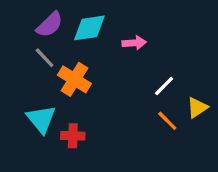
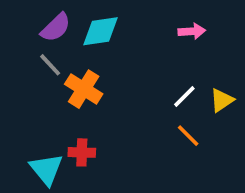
pink arrow: (134, 43) -> (192, 31), moved
yellow triangle: (197, 108) -> (222, 100), moved
cyan triangle: (41, 119) -> (46, 169), moved

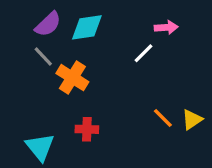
white line: (184, 96) -> (143, 53), moved
yellow triangle: (222, 100) -> (192, 120), moved
red cross: (82, 152) -> (87, 129), moved

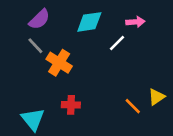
cyan diamond: (87, 27) -> (89, 22), moved
orange line: (163, 118) -> (133, 106), moved

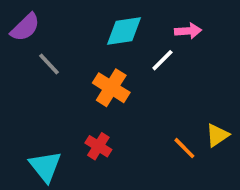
purple semicircle: (39, 19) -> (25, 27), moved
orange cross: (59, 63) -> (111, 88), moved
red cross: (71, 105) -> (98, 146), turned 30

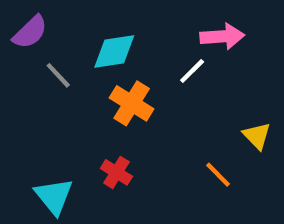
cyan diamond: (124, 31) -> (114, 52), moved
pink arrow: (188, 31) -> (222, 36), size x1.4
yellow triangle: (217, 135) -> (257, 136), moved, turned -40

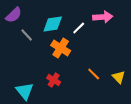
white line: (192, 71) -> (79, 28), moved
yellow triangle: (257, 136) -> (119, 77), moved
orange line: (218, 175) -> (94, 74), moved

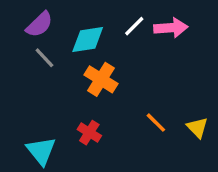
purple semicircle: (14, 15) -> (39, 24), moved
white line: (79, 28) -> (134, 26), moved

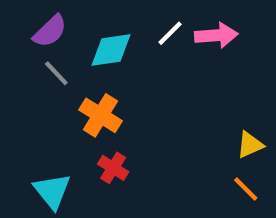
orange cross: (101, 79) -> (101, 115), moved
orange line: (156, 123) -> (246, 189), moved
yellow triangle: (197, 128) -> (250, 145), moved, turned 50

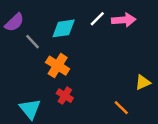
purple semicircle: (50, 31) -> (14, 22), moved
orange line: (246, 189) -> (121, 108), moved

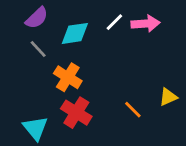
purple semicircle: (14, 22) -> (37, 18), moved
red cross: (65, 96) -> (76, 113), size x1.5
orange line: (121, 108) -> (133, 110), moved

